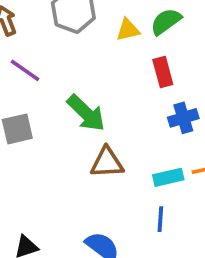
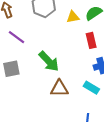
cyan rectangle: (168, 177) -> (91, 88), moved, turned 42

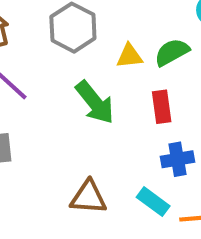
green arrow: (49, 61) -> (95, 102), moved

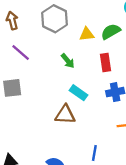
green arrow: (95, 102) -> (68, 61), size x0.6
cyan rectangle: (153, 202) -> (79, 93), moved

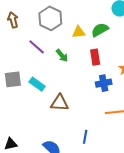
purple line: (21, 52) -> (37, 47), moved
cyan rectangle: (79, 93) -> (37, 84), moved

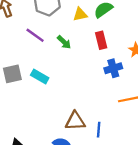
brown triangle: (60, 103) -> (75, 121), moved

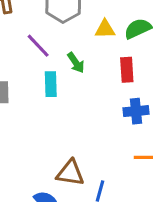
cyan rectangle: (40, 76) -> (51, 84), moved, turned 48

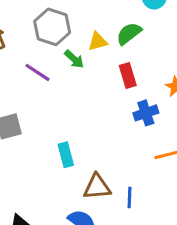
green arrow: (76, 63) -> (74, 59), moved
cyan rectangle: (51, 84) -> (66, 155), moved

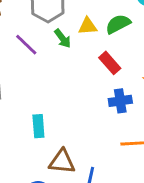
red rectangle: (128, 76) -> (110, 63), turned -35

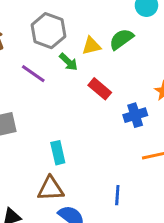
red rectangle: (110, 63) -> (100, 89), moved
brown triangle: (62, 162) -> (51, 189), moved

